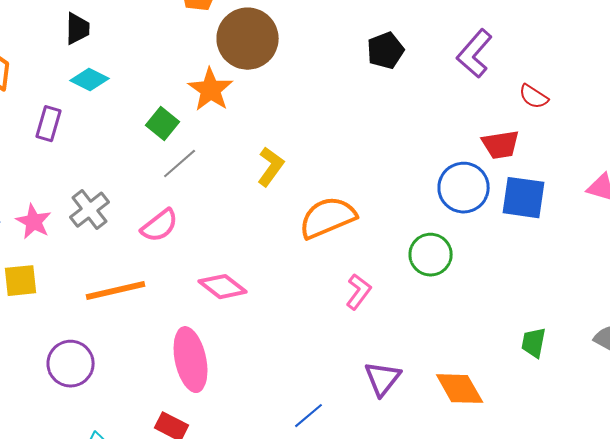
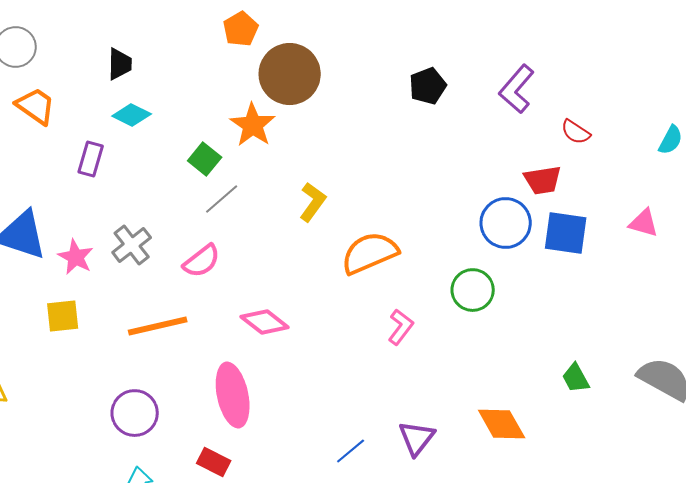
green trapezoid: (534, 343) -> (576, 378), turned -40
purple circle: (71, 364) -> (135, 413), moved
purple triangle: (383, 379) -> (417, 438), moved

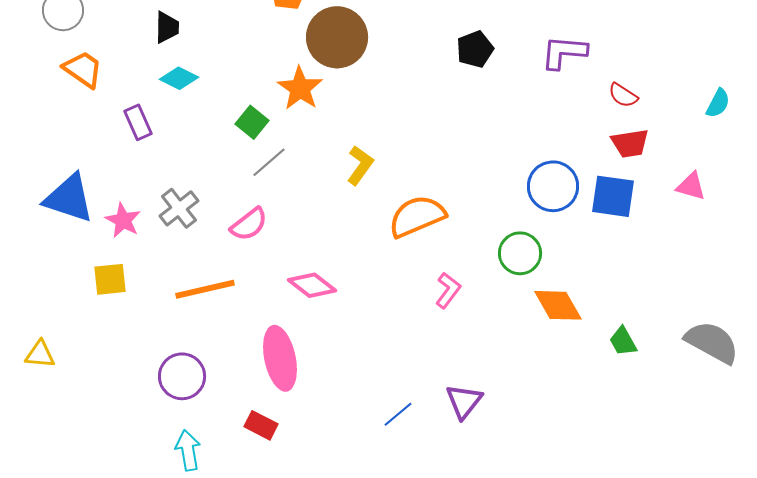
purple L-shape: (517, 89) -> (564, 52), turned 54
purple rectangle: (91, 159) -> (138, 122), turned -40
red trapezoid: (543, 180) -> (630, 143), moved
orange diamond: (502, 424) -> (558, 305), moved

